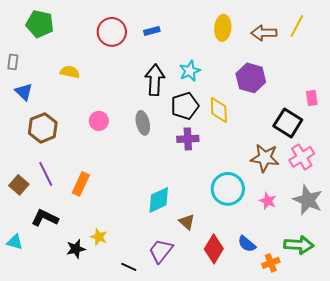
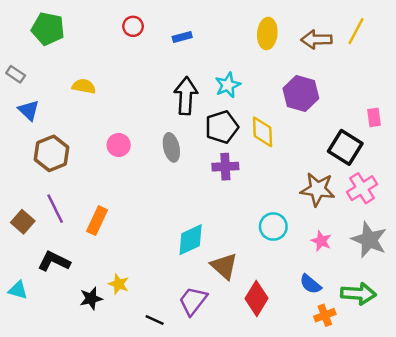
red circle: (112, 32) -> (133, 26), moved, size x0.6
gray rectangle: (13, 62) -> (16, 74), turned -63
cyan circle: (228, 189) -> (273, 227), size x0.7
brown triangle: (187, 222) -> (224, 266), size x1.4
blue semicircle: (247, 244) -> (310, 284), moved

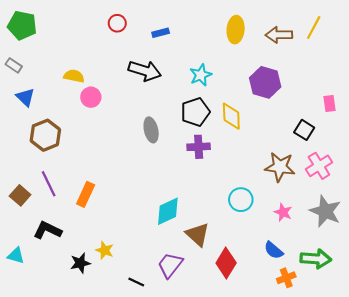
green pentagon: (48, 29) -> (22, 25), moved
black arrow: (186, 96) -> (145, 71), moved, turned 104
pink circle: (119, 145) -> (91, 97), moved
black square: (345, 147) -> (304, 130), size x0.7

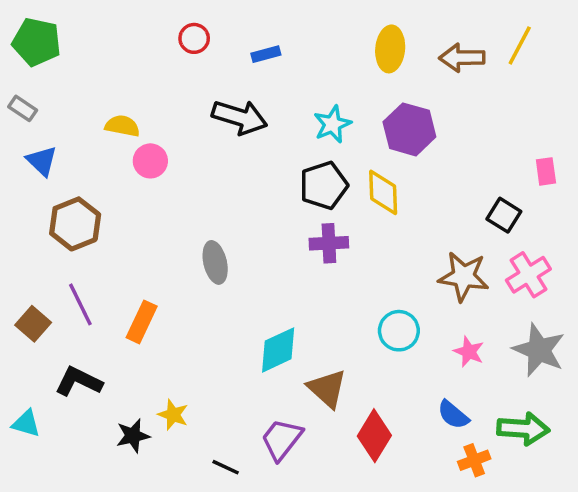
purple hexagon: (265, 82) -> (409, 129), moved
gray ellipse: (151, 130) -> (215, 262), moved

